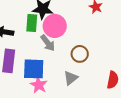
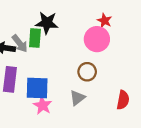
pink circle: (55, 26) -> (97, 39), moved
gray arrow: (48, 43) -> (20, 43), moved

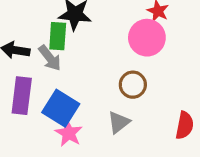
gray arrow: (20, 43) -> (50, 58), moved
blue square: (37, 88) -> (61, 108), turned 30

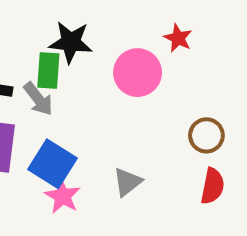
pink circle: (147, 38) -> (138, 73), moved
brown circle: (133, 85) -> (206, 135), moved

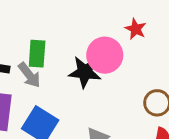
black star: (71, 42) -> (85, 72), moved

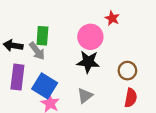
black star: (85, 72) -> (88, 62), moved

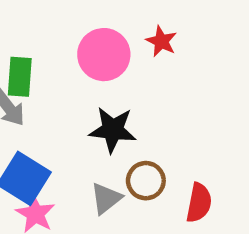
pink circle: (90, 37) -> (104, 55), moved
brown circle: (127, 71) -> (146, 181), moved

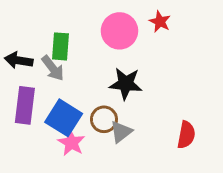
brown circle: (146, 181) -> (104, 119), moved

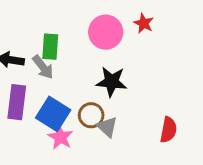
gray triangle: (121, 132) -> (107, 127), turned -40

